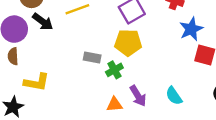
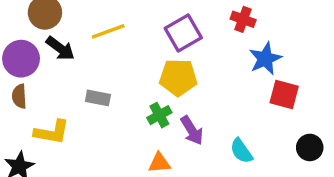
gray rectangle: (92, 58) -> (98, 98), moved
purple arrow: (138, 96) -> (192, 130), moved

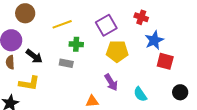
black arrow: (60, 48) -> (34, 56), moved
yellow pentagon: (178, 77) -> (117, 51), moved
gray rectangle: (98, 98) -> (66, 63), moved
green cross: (159, 115) -> (76, 44), moved, turned 32

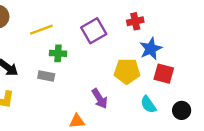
red cross: (141, 17) -> (135, 21), turned -32
yellow pentagon: (117, 51) -> (127, 71), moved
cyan semicircle: (140, 94) -> (148, 104), moved

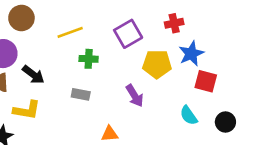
yellow pentagon: (127, 71) -> (157, 64), moved
gray rectangle: (46, 76) -> (81, 94), moved
purple arrow: (100, 99) -> (135, 96), moved

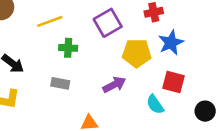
red square: (206, 81) -> (174, 82), moved
purple arrow: (135, 96) -> (114, 85), turned -85
cyan semicircle: (189, 115) -> (155, 104), moved

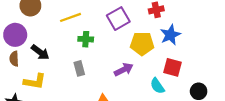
gray rectangle: (60, 83) -> (79, 68), turned 64

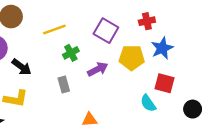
purple square: (118, 19) -> (106, 31), turned -30
green cross: (86, 39) -> (71, 53), turned -32
purple arrow: (124, 70) -> (98, 69), moved

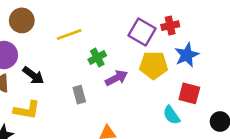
purple square: (106, 31) -> (142, 32), moved
green cross: (71, 53) -> (97, 58), moved

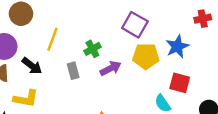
red cross: (170, 26) -> (203, 19), moved
yellow line: (69, 35) -> (52, 39), moved, turned -50
gray rectangle: (79, 95) -> (73, 71), moved

